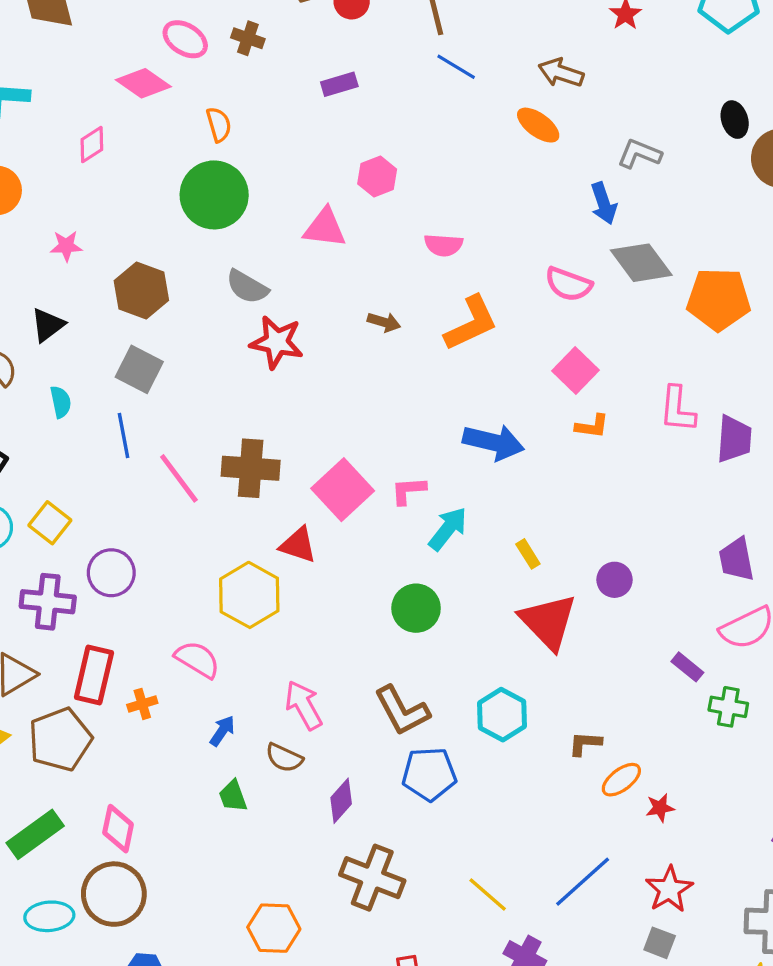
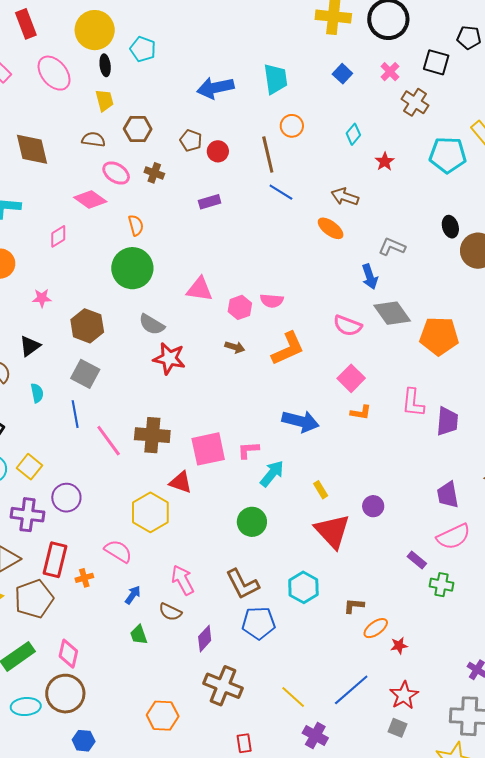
pink hexagon: (377, 177) -> (240, 307), moved
pink square: (343, 490) -> (208, 449), turned 30

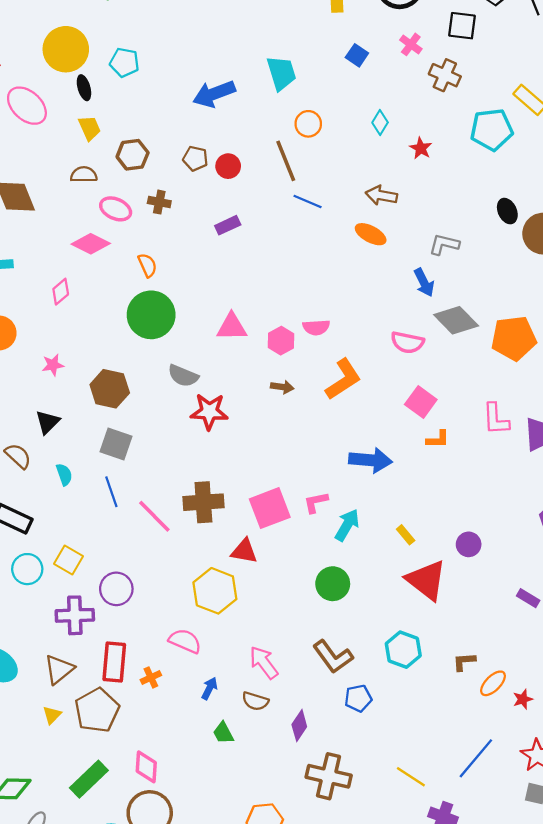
blue pentagon: (259, 623) -> (358, 698), size x0.7

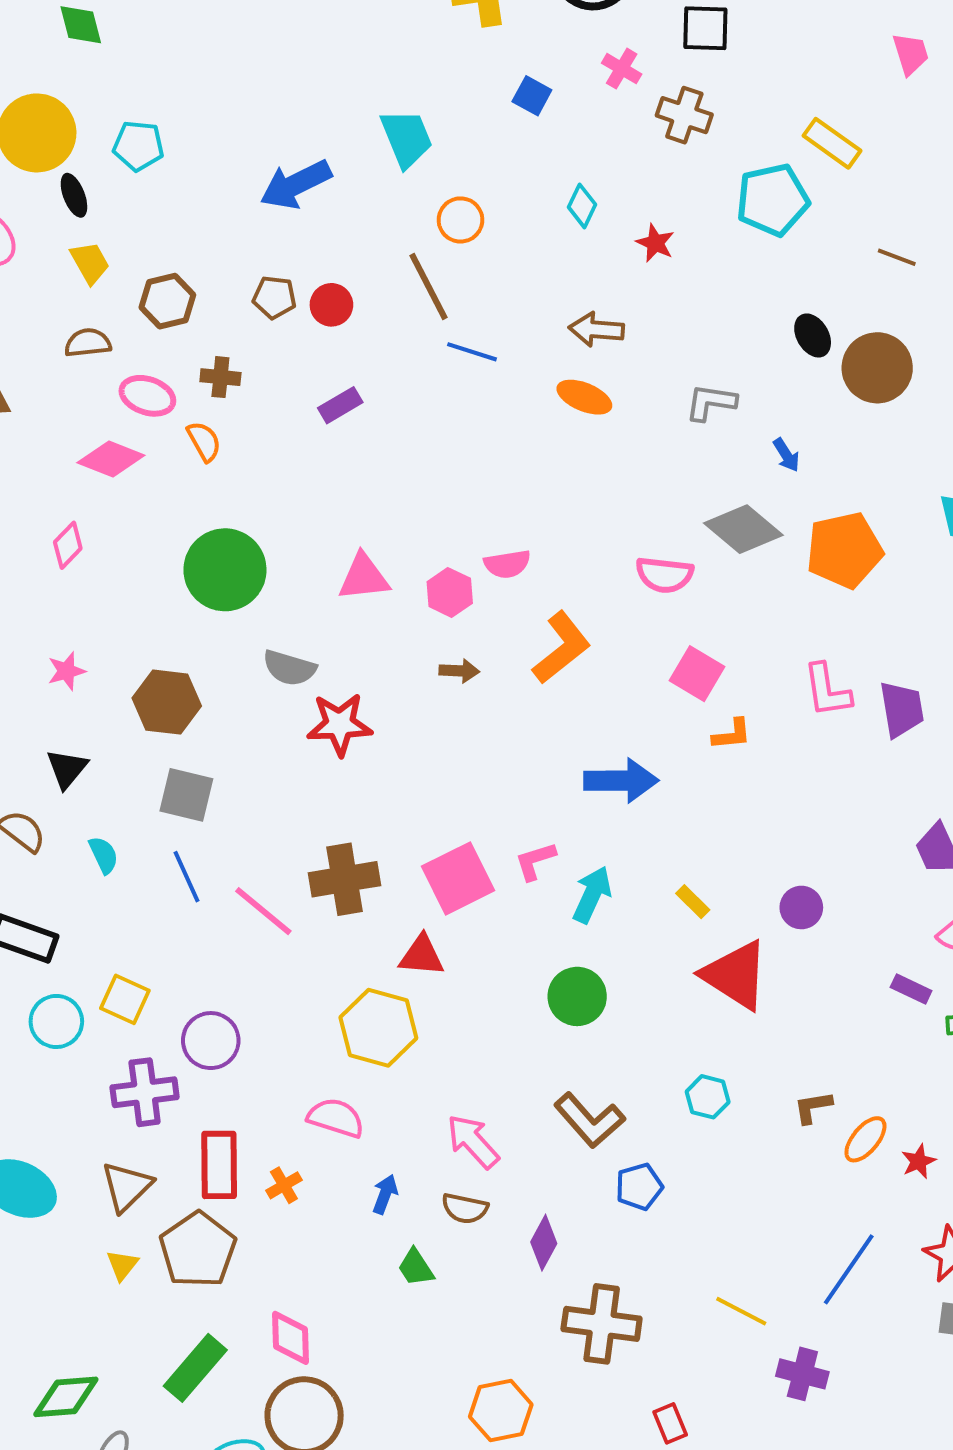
orange semicircle: (147, 265) -> (204, 441), moved
blue arrow: (424, 282) -> (786, 455), moved, size x0.7
cyan hexagon: (403, 650) -> (708, 1097), size x0.7

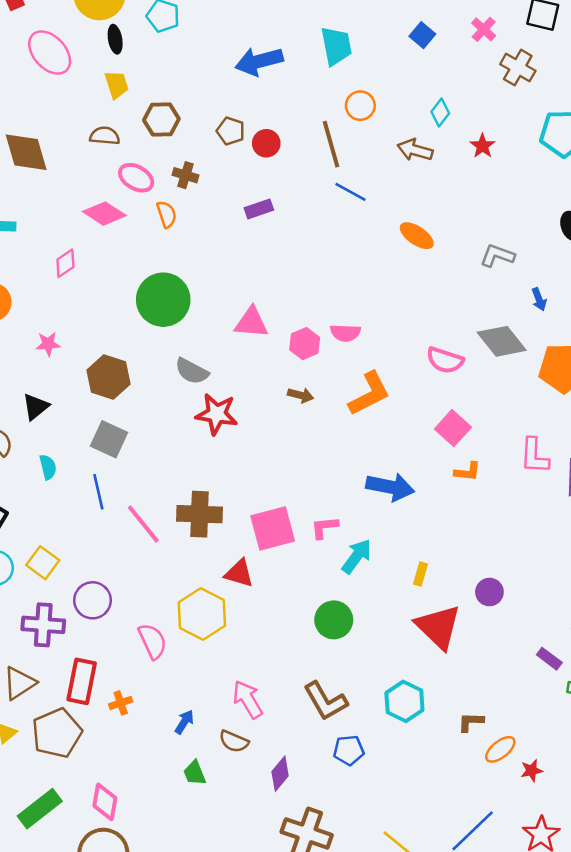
brown arrow: (596, 330) -> (415, 150), moved
yellow rectangle: (693, 902) -> (420, 574), turned 50
cyan hexagon: (708, 1097) -> (404, 701), size x1.4
pink semicircle: (336, 1118) -> (152, 641), moved, turned 36

